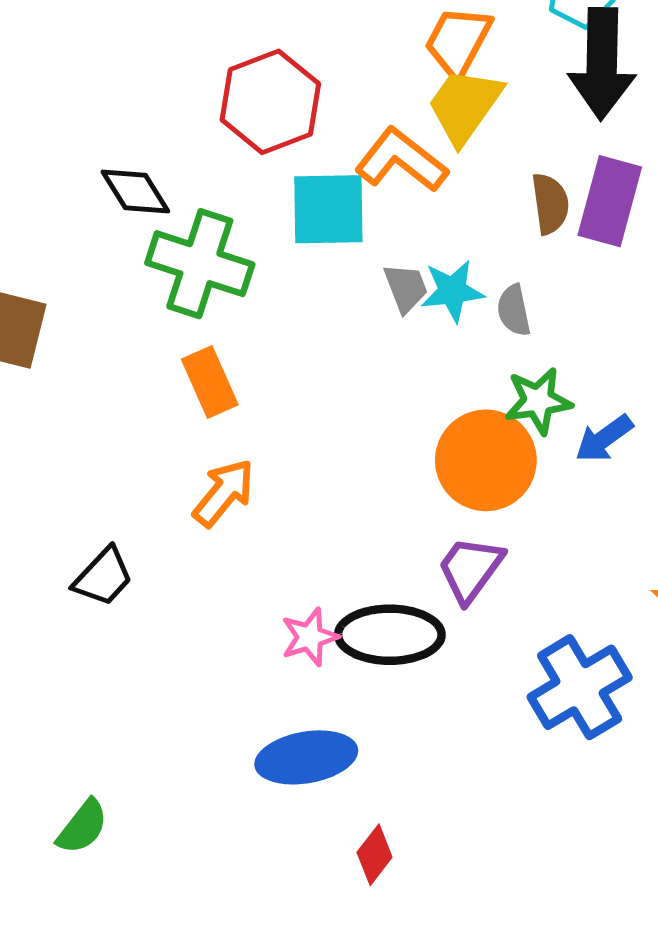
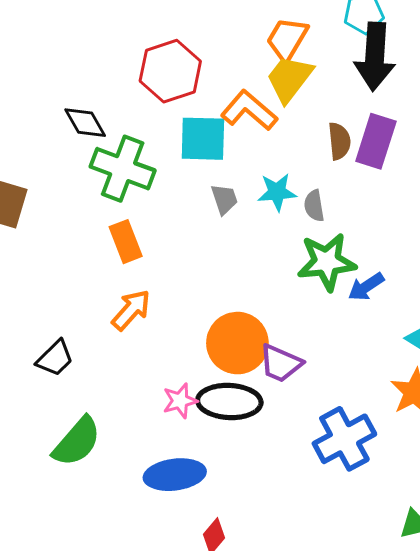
gray trapezoid: (406, 288) -> (224, 199), moved
green star: (538, 401) -> (327, 262), size x1.4
orange circle: (486, 460) -> (237, 343), moved
purple trapezoid: (470, 569) -> (281, 363), turned -105
green semicircle: (82, 827) -> (77, 442), moved, size x1.5

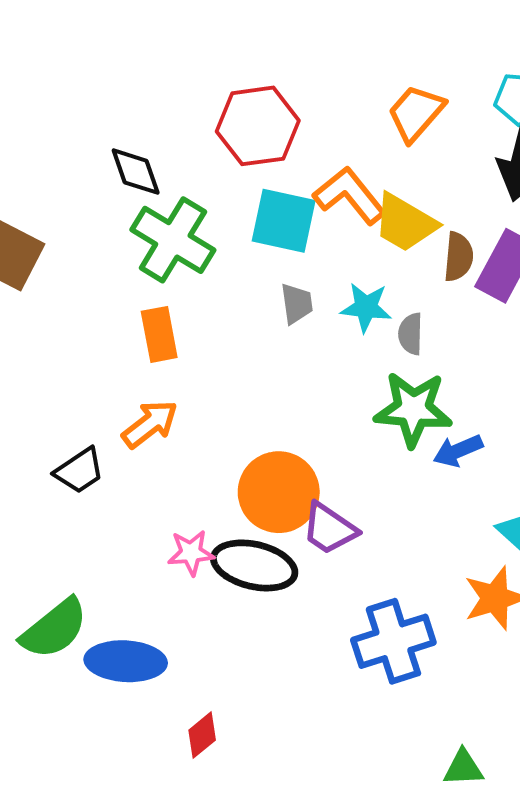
yellow trapezoid: (289, 79) -> (405, 223), moved, turned -108
black trapezoid: (55, 358) -> (79, 471), moved
green semicircle: (77, 442) -> (54, 629), moved
blue ellipse: (175, 475) -> (126, 661), moved

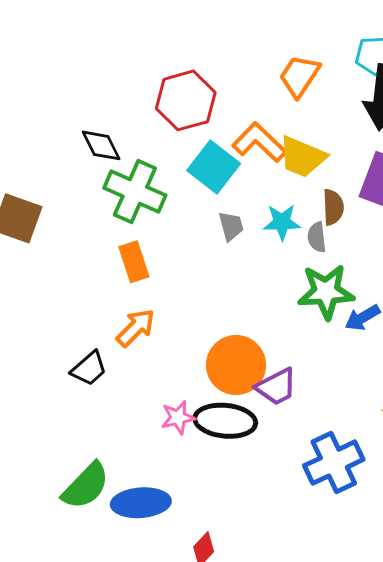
cyan square: (284, 221) -> (214, 167), turned 33
brown semicircle: (459, 257) -> (333, 207), moved
purple trapezoid: (329, 529) -> (276, 387), turned -54

